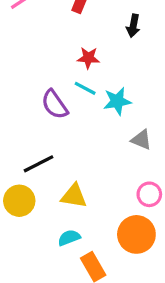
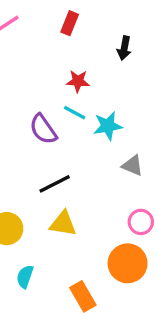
black line: (39, 164) -> (55, 184), moved
cyan semicircle: (69, 238) -> (25, 277), moved, turned -50

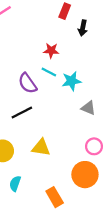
red rectangle: (70, 23) -> (65, 11), moved
black line: (55, 184) -> (22, 113), moved

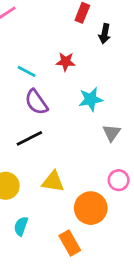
cyan line: (49, 72) -> (27, 71), moved
gray triangle: (88, 108) -> (112, 133), turned 42
orange circle: (85, 175) -> (91, 208), moved

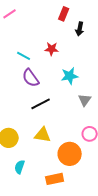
black line: (29, 138) -> (41, 104), moved
orange rectangle: (70, 243) -> (55, 179), turned -72

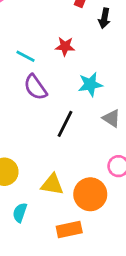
gray triangle: (85, 100) -> (111, 118), turned -32
black line: (41, 104) -> (65, 124), moved, turned -36
yellow triangle: (43, 135) -> (52, 184), moved

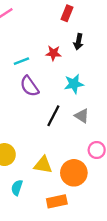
black arrow: (104, 18) -> (78, 42), moved
cyan line: (25, 56) -> (21, 61), turned -49
gray triangle: (111, 118) -> (82, 116), moved

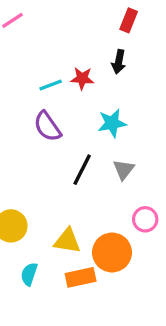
red rectangle: (67, 13) -> (129, 20), moved
cyan line: (21, 61) -> (51, 85), moved
gray triangle: (82, 116) -> (124, 170), turned 35
orange rectangle: (57, 201) -> (81, 277), moved

